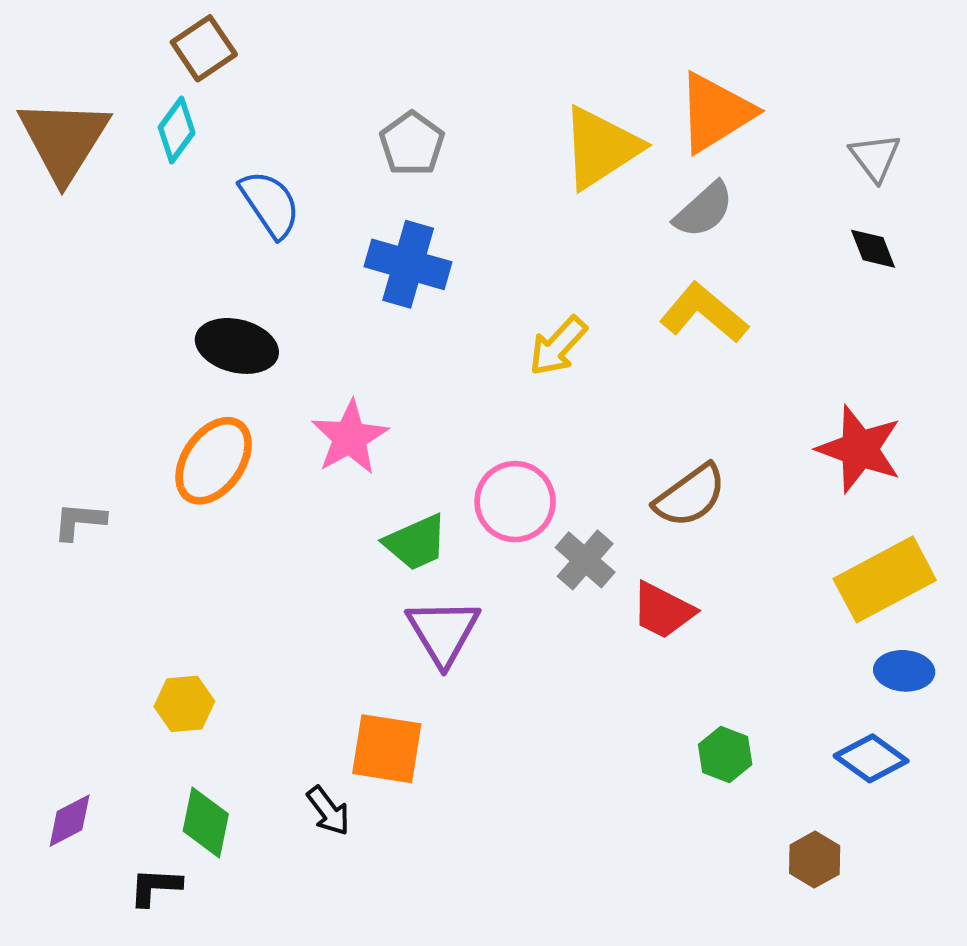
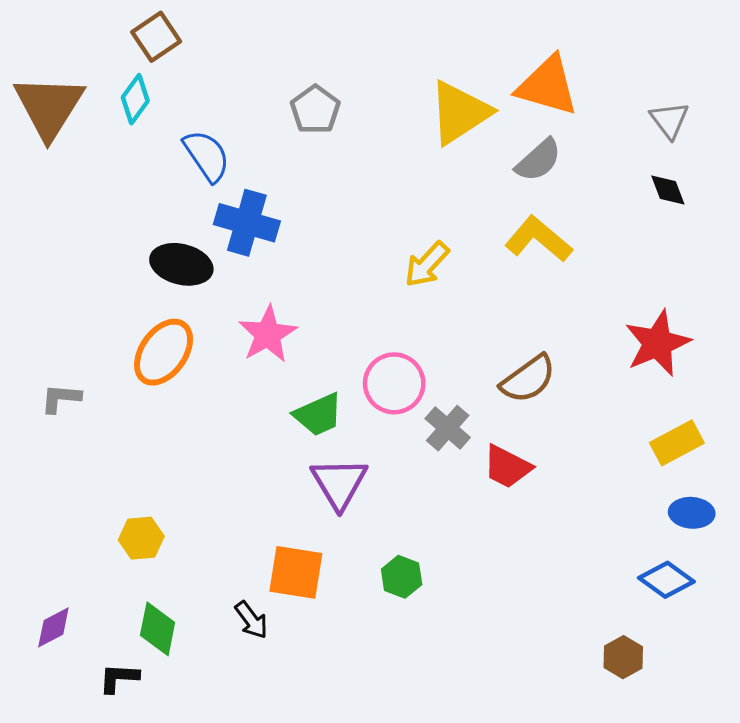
orange triangle: (715, 113) -> (547, 86), turned 48
blue cross: (408, 264) -> (247, 223), moved
red star: (859, 449) -> (657, 343), turned 30
yellow rectangle: (885, 579) -> (677, 443), size x0.7
green hexagon: (725, 754) -> (402, 577), moved

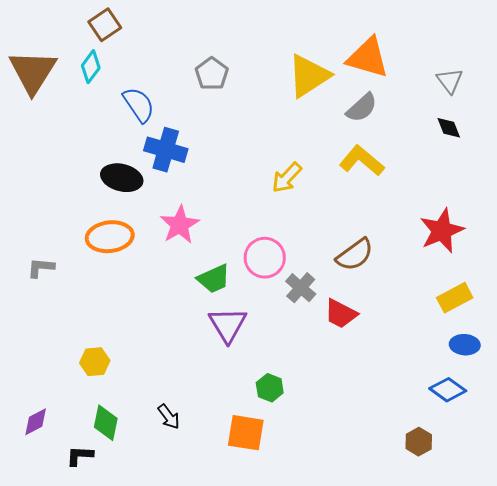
orange ellipse: (164, 352) -> (110, 237), turned 48
orange square: (296, 572) -> (246, 433), moved

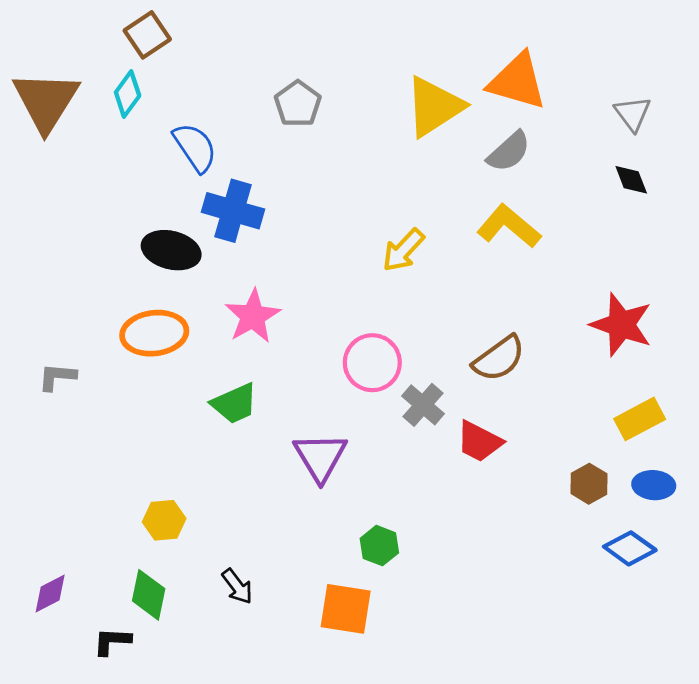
red star: (442, 231) -> (621, 325), turned -30
green trapezoid: (214, 279) -> (234, 403), moved
yellow hexagon: (95, 362) -> (164, 520), moved
brown hexagon: (419, 442) -> (589, 484), moved

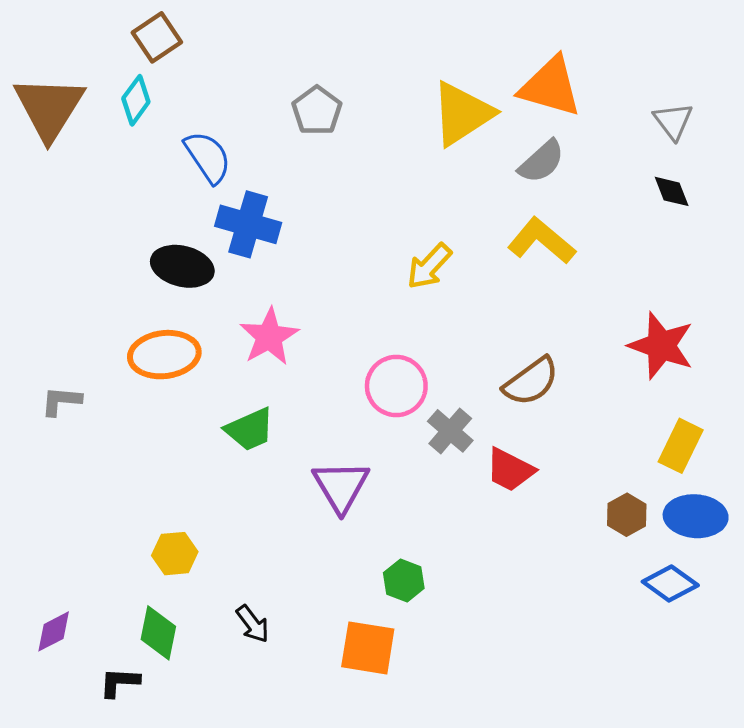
yellow rectangle: (640, 419) -> (681, 446), turned -36
blue ellipse: (654, 485) -> (696, 516), size x1.4

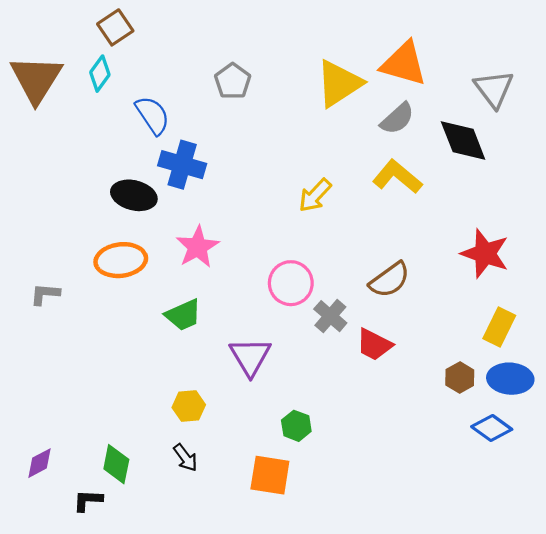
gray triangle: (673, 121) -> (494, 89), size x1.4
black diamond: (672, 191) -> (463, 140), moved, size x1.8
yellow hexagon: (175, 554) -> (189, 406), moved

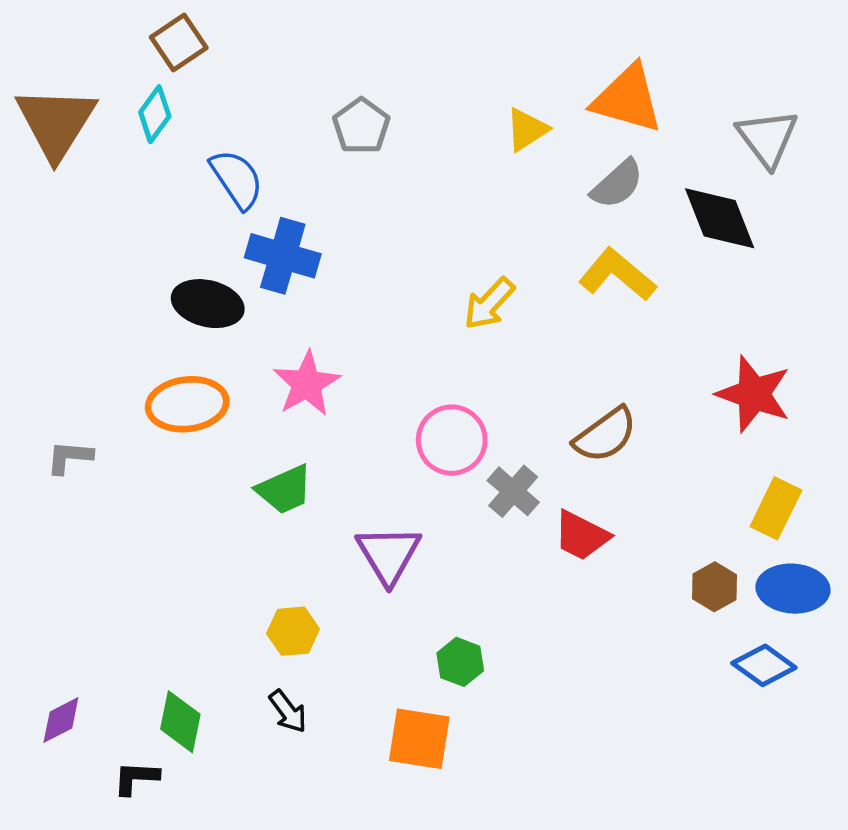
yellow triangle: (339, 83) -> (527, 130), size x0.6

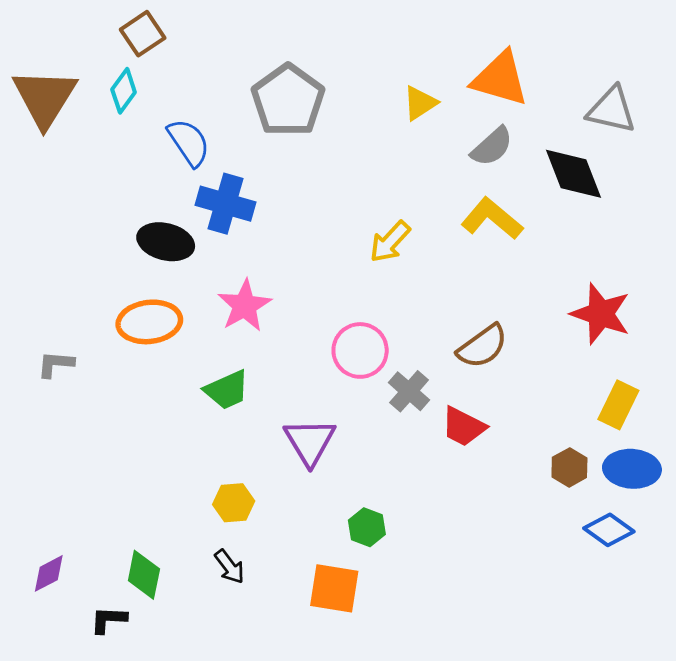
gray pentagon: (361, 126) -> (288, 100), size x1.6
gray triangle: (767, 138) -> (612, 110), turned -40

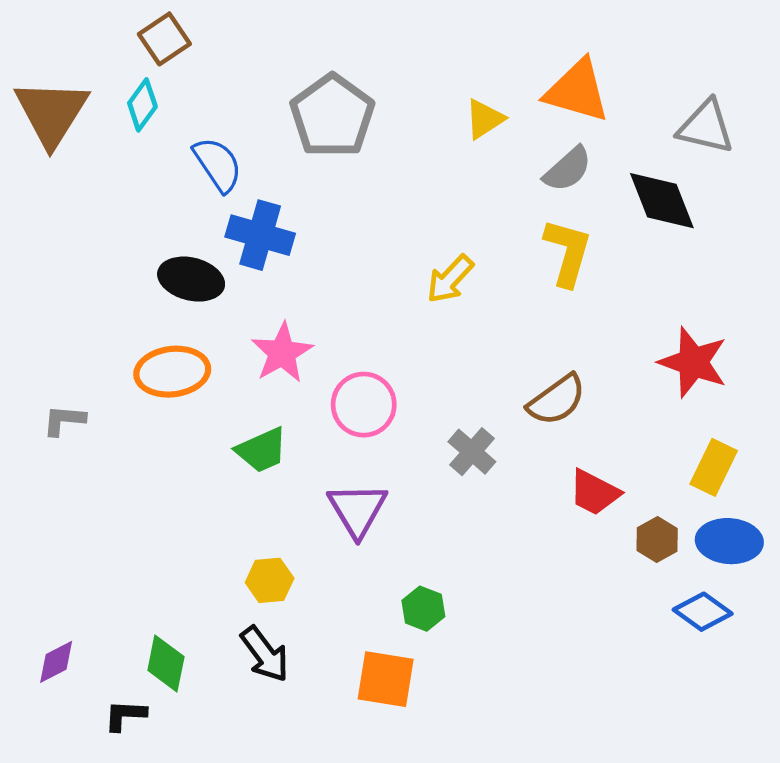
yellow L-shape: (492, 219) -> (568, 252), turned 66
pink circle: (360, 350) -> (364, 405), moved
red trapezoid: (463, 427) -> (594, 492), moved
black arrow: (230, 567) -> (265, 654), size x1.4

